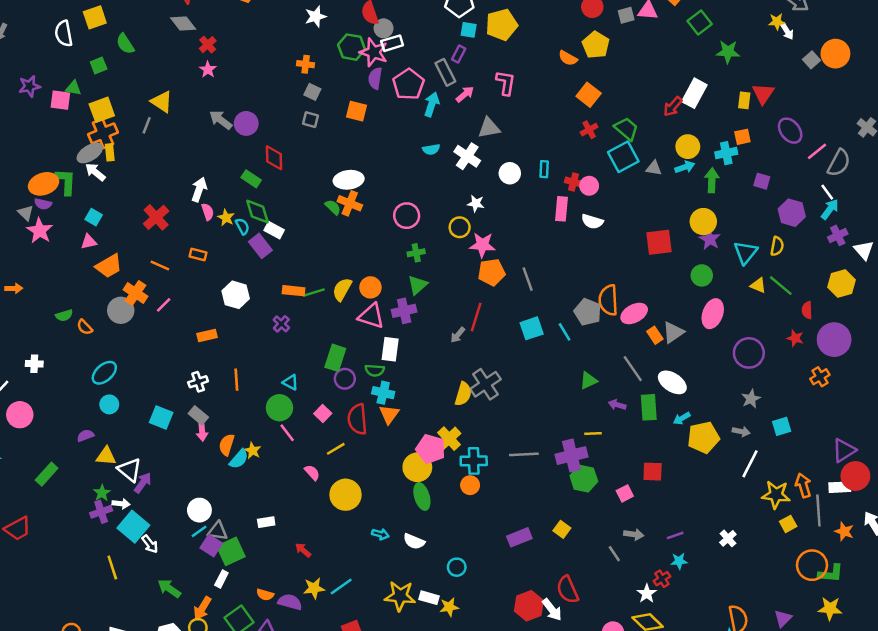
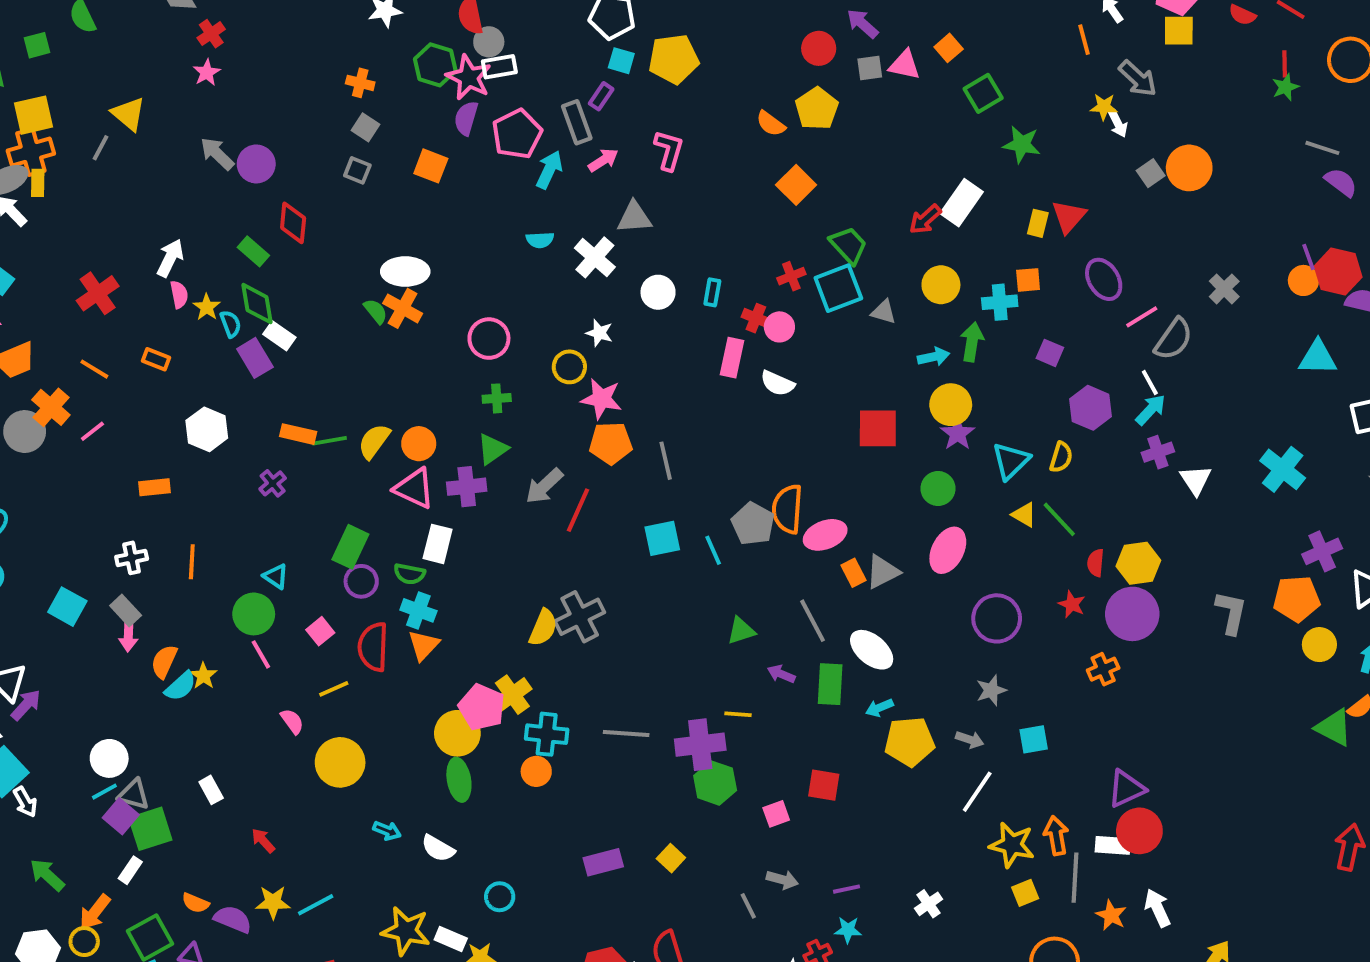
red cross: (589, 130) -> (791, 276), moved
cyan arrow: (685, 167) -> (934, 357), moved
yellow hexagon: (842, 284) -> (1138, 563), moved
gray arrow: (458, 335) -> (544, 486), moved, size x1.5
white rectangle: (266, 522) -> (211, 790), turned 63

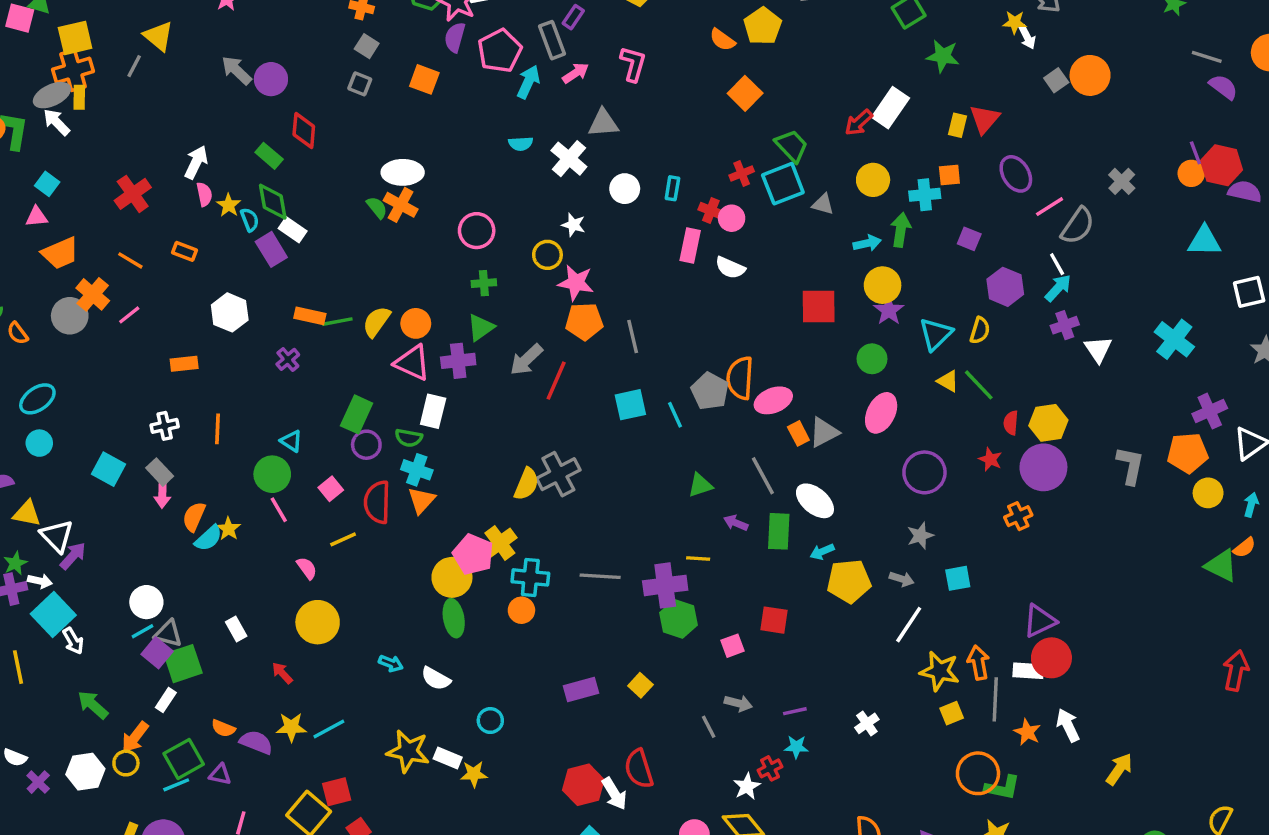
yellow circle: (340, 762) -> (318, 622), moved

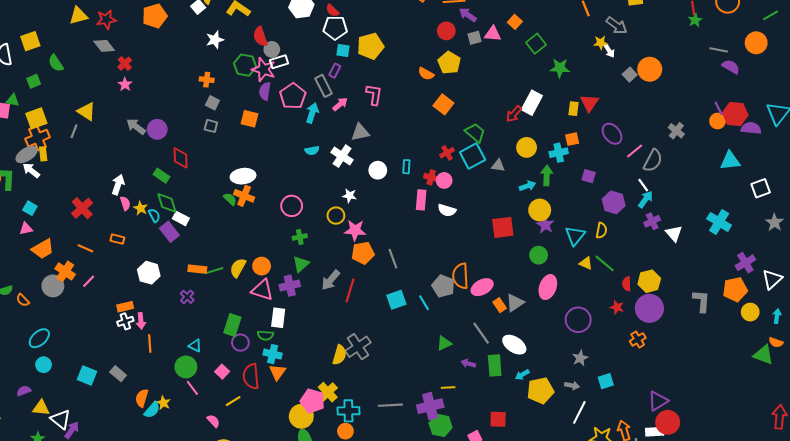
white cross: (165, 426) -> (125, 321), moved
pink arrow: (162, 494) -> (141, 321), moved
orange semicircle: (1244, 548) -> (776, 342), turned 64

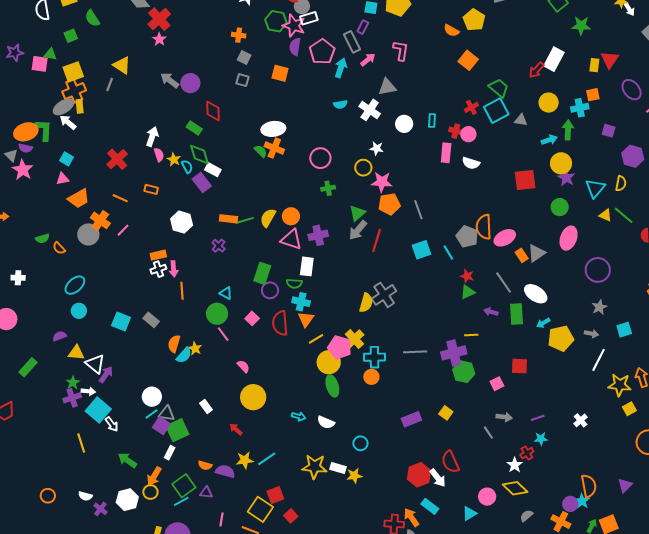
red cross: (125, 64) -> (159, 19), size x1.6
green triangle: (301, 264) -> (357, 213), moved
red star: (617, 307) -> (467, 276), moved
yellow line: (233, 401) -> (316, 339), moved

